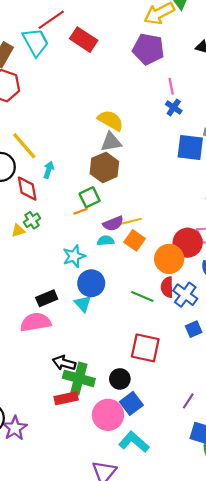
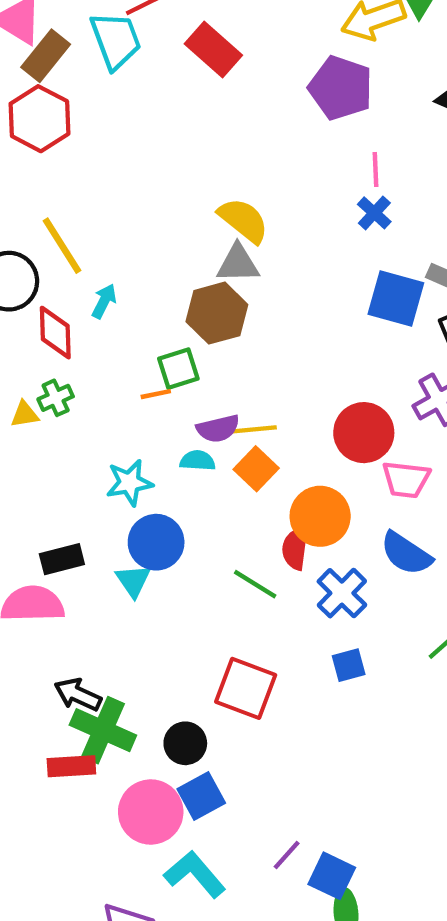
red circle: (188, 243) -> (364, 433), moved
red semicircle: (167, 287) -> (295, 548), moved
purple line: (188, 401) -> (287, 855), moved

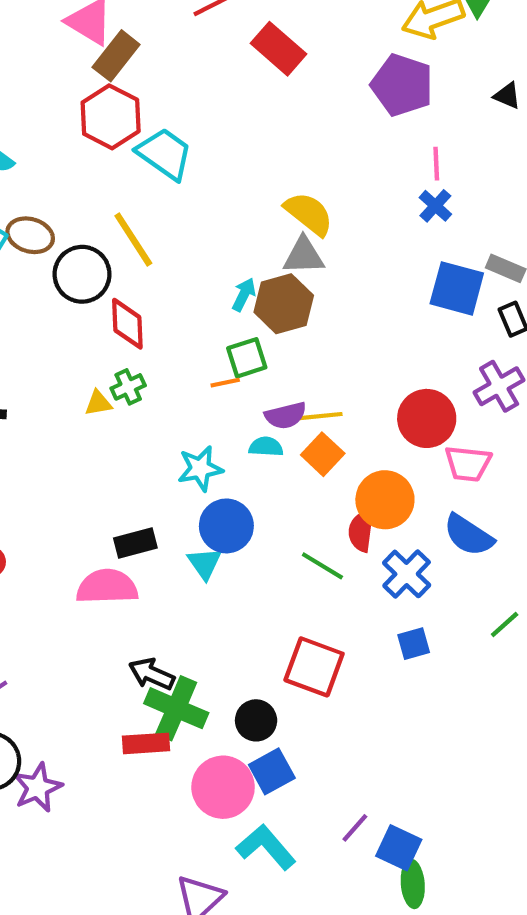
cyan trapezoid: (116, 40) -> (165, 154), moved, turned -34
cyan arrow: (104, 301) -> (244, 295), moved

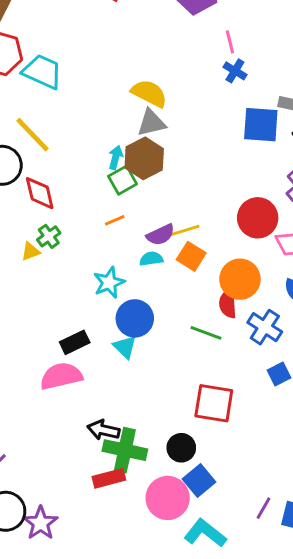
green square: (247, 358) -> (123, 180), moved

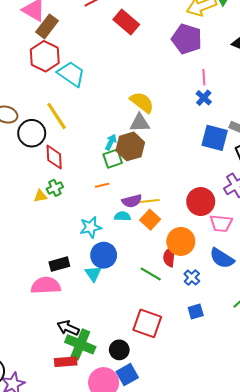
blue cross: (265, 327) -> (192, 278), size x0.7

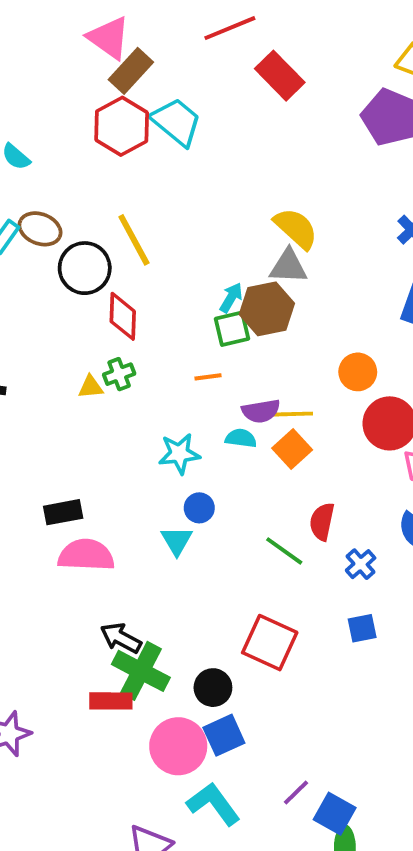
cyan trapezoid: (71, 74) -> (176, 122), moved
orange circle: (181, 241) -> (358, 372), moved, size x0.7
blue circle: (104, 255) -> (199, 508), size x0.6
black rectangle: (59, 264) -> (63, 512), moved

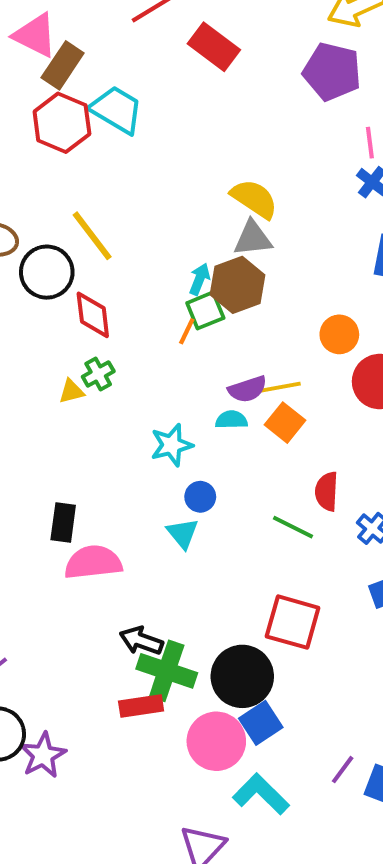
orange line: (208, 377) -> (187, 331), moved, turned -48
black rectangle: (63, 512) -> (63, 522), turned -63
black circle: (213, 688) -> (242, 676), size x1.6

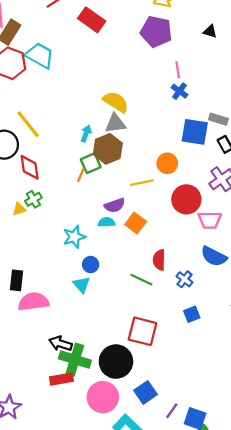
cyan arrow: (200, 279) -> (86, 133), moved
orange circle: (339, 334) -> (167, 163), moved
yellow line: (279, 387) -> (142, 183), moved
blue square: (261, 723) -> (146, 392), moved

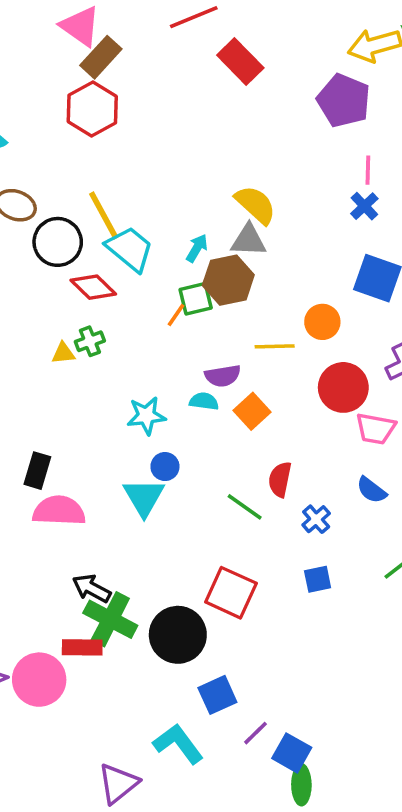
cyan trapezoid: (40, 55) -> (130, 249), moved
red diamond: (30, 167) -> (93, 287), turned -48
blue semicircle: (214, 256) -> (372, 490), size x0.7
cyan triangle: (82, 285) -> (144, 497), size x1.4
pink circle: (103, 397) -> (39, 680), moved

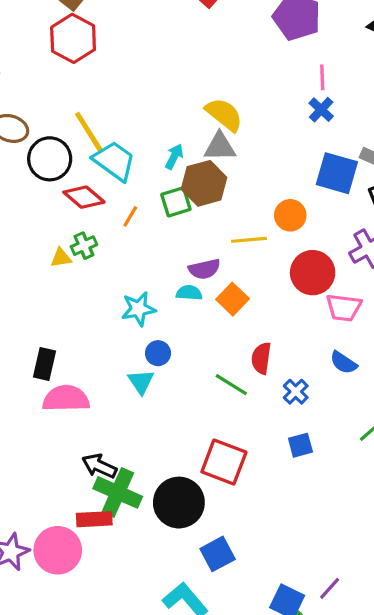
orange line: (176, 315) -> (130, 216), moved
cyan triangle: (144, 497) -> (141, 382), size x0.7
purple line: (256, 733) -> (330, 588), moved

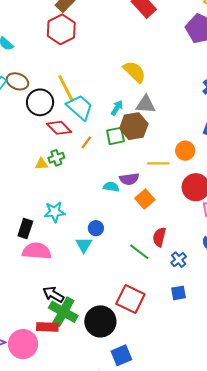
yellow semicircle: (224, 115) -> (135, 72), moved
cyan semicircle: (189, 293) -> (111, 187), moved
cyan star: (138, 309) -> (55, 212), moved

